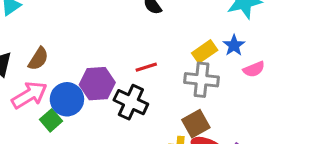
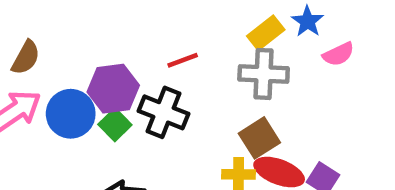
green square: (51, 120) -> (115, 125), moved

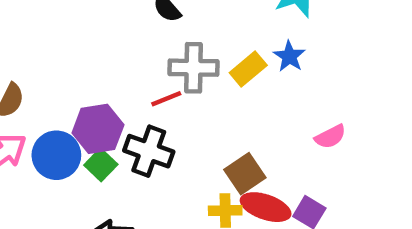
pink semicircle: (338, 54) -> (330, 137), moved
gray cross: (264, 74) -> (194, 68), moved

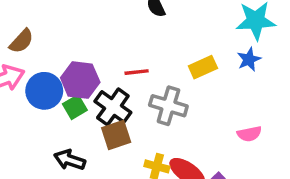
blue star: (289, 56) -> (249, 59), moved
gray cross: (194, 68) -> (168, 106), moved
brown square: (245, 174) -> (116, 135), moved

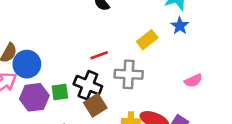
purple hexagon: (80, 80) -> (34, 97), moved
blue circle: (44, 91) -> (27, 64), moved
green square: (75, 107) -> (60, 92), turned 36

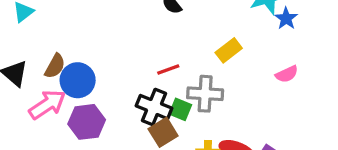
blue star: (180, 26) -> (286, 18), moved
pink semicircle: (193, 81) -> (287, 74), moved
green square: (60, 92) -> (180, 109), moved, turned 30

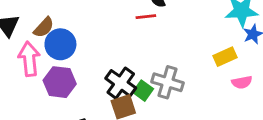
yellow rectangle: (229, 50) -> (225, 57), moved
red line: (168, 70) -> (146, 17), moved
pink arrow: (47, 105) -> (29, 59), turned -76

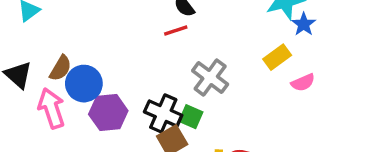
purple hexagon: (60, 82) -> (108, 113), moved
gray cross: (167, 82) -> (210, 77), moved, turned 32

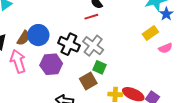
gray cross: (210, 77) -> (93, 46), moved
blue circle: (84, 84) -> (38, 35), moved
black cross: (163, 114) -> (69, 44), moved

